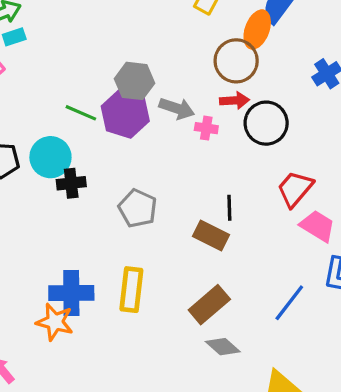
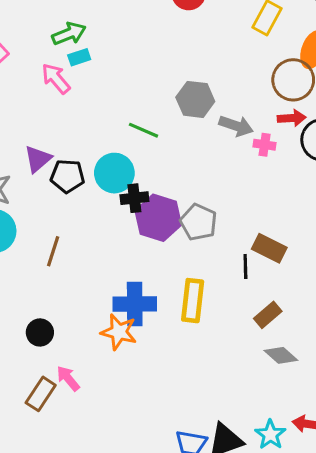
purple hexagon: (125, 114) -> (158, 218), moved
black line: (229, 208) -> (245, 266), moved
brown rectangle: (209, 305) -> (268, 315), size x0.7

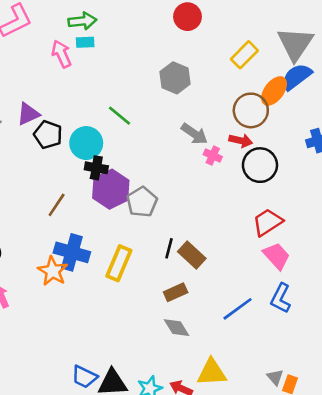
gray hexagon: (195, 99) -> (175, 78), moved
brown rectangle: (269, 248) -> (192, 255), moved
brown line: (53, 251) -> (57, 205), moved

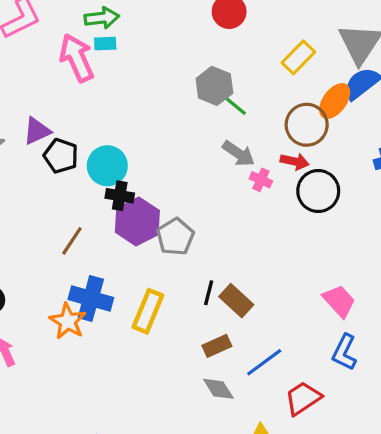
pink arrow: (62, 54) -> (77, 58), size x1.4
green line: (120, 116) -> (233, 104), moved
red trapezoid: (268, 222) -> (303, 398), moved
blue line: (238, 309) -> (264, 362), moved

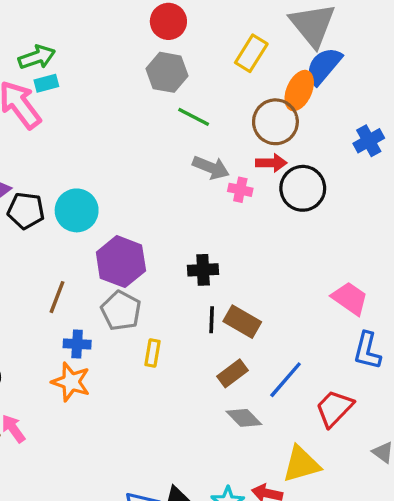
gray hexagon: (214, 86) -> (167, 72), moved
black cross: (120, 196) -> (203, 270), moved
gray pentagon: (175, 237) -> (121, 311), moved
blue cross: (91, 298) -> (77, 344), moved, size x0.6
yellow rectangle: (148, 311) -> (153, 353), size x0.6

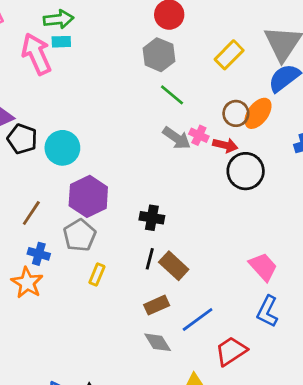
orange ellipse: (299, 91) -> (258, 113), moved
brown circle: (275, 122) -> (236, 113), size x0.7
pink cross: (240, 190) -> (199, 135), moved

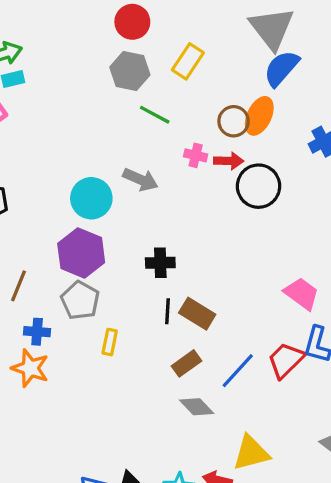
yellow rectangle: (229, 55) -> (188, 61), moved
gray arrow: (177, 138) -> (140, 180), moved
cyan circle: (62, 148) -> (91, 198), moved
red trapezoid: (231, 351) -> (286, 360), moved

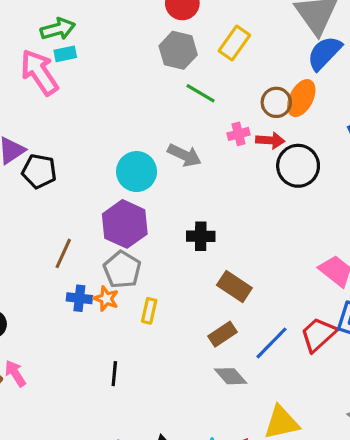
pink cross: (196, 155) -> (238, 134), turned -30
black line: (168, 311) -> (114, 374), moved
orange star: (30, 368) -> (106, 299), moved, size x0.7

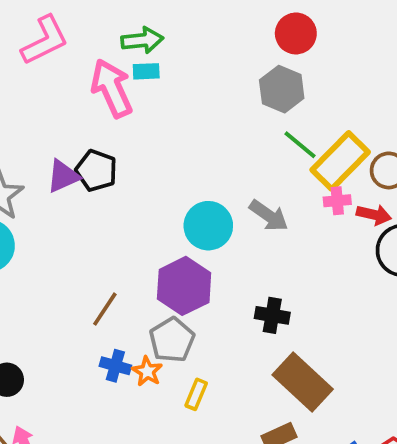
yellow rectangle: (234, 43) -> (340, 161), moved, size x1.4
black pentagon: (39, 171) -> (96, 171), moved
brown rectangle: (234, 287) -> (303, 382), size x1.4

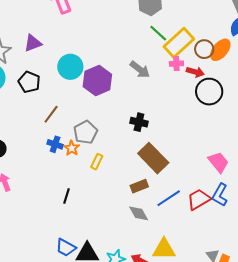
black pentagon: (96, 171) -> (29, 82), moved
cyan circle: (208, 226) -> (70, 67), moved
purple hexagon: (184, 286) -> (97, 81), moved

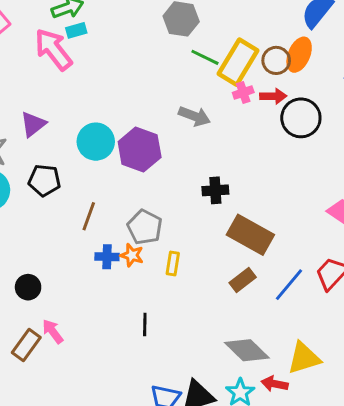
gray diamond: (139, 213) -> (247, 350), moved, size x1.4

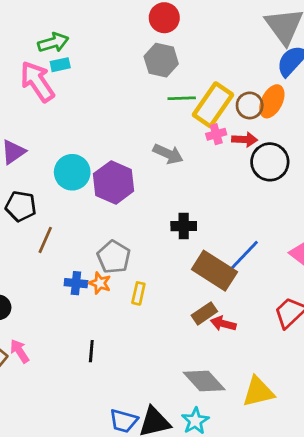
green line: (205, 57) -> (182, 98), turned -32
brown line: (89, 216) -> (45, 240), moved
blue line: (289, 285) -> (244, 255), moved
black line: (145, 324) -> (91, 351), moved
red arrow: (275, 384) -> (223, 324), moved

